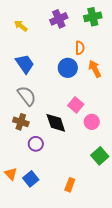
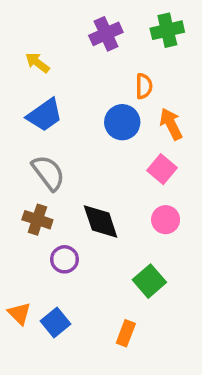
yellow arrow: (21, 26) -> (37, 63), moved
blue trapezoid: (25, 64) -> (45, 115), turned 90
pink square: (76, 105) -> (162, 169), moved
green square: (100, 156) -> (149, 281), moved

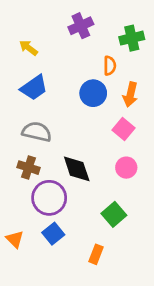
green cross: (167, 30) -> (132, 38), moved
orange arrow: (171, 124) -> (130, 95), turned -140
gray semicircle: (48, 173) -> (37, 132), turned -40
purple circle: (64, 259) -> (49, 198), size x1.6
blue square: (55, 323) -> (53, 234), moved

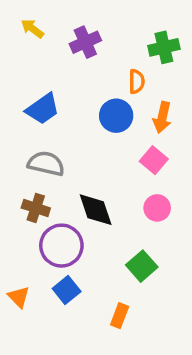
purple cross: (81, 26) -> (85, 42), moved
yellow arrow: (28, 48) -> (32, 29), moved

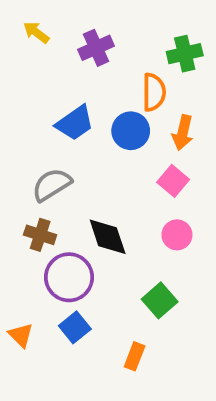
orange semicircle: (137, 81) -> (154, 92), size x1.4
blue trapezoid: (43, 109) -> (75, 123), moved
gray semicircle: (46, 164) -> (52, 185), turned -45

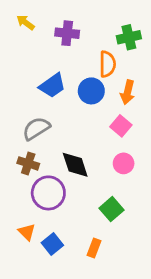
purple cross: (96, 48) -> (67, 33), turned 30
blue square: (75, 327) -> (52, 244), moved
orange triangle: (21, 335) -> (27, 232), moved

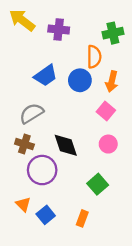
yellow arrow: (26, 22) -> (22, 20), size x1.6

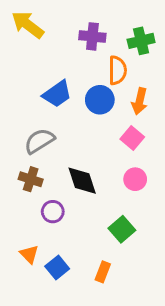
purple cross: (59, 30) -> (92, 36), moved
purple circle: (42, 170) -> (53, 212), size x0.6

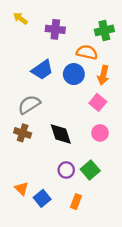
yellow arrow: (28, 25) -> (20, 18), size x0.6
purple cross: (92, 36) -> (55, 29), moved
orange semicircle: (117, 70) -> (87, 52), turned -78
purple circle: (53, 212) -> (66, 170), moved

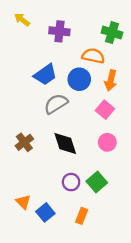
green cross: (104, 30) -> (112, 33), turned 30
gray semicircle: (29, 105) -> (56, 104), moved
brown cross: (23, 133) -> (24, 142), turned 35

